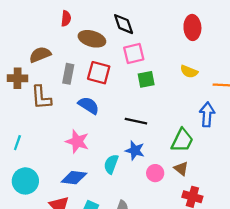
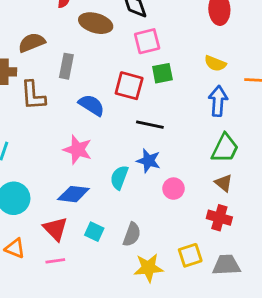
red square: (99, 73) -> (129, 86), moved
blue arrow: (207, 114) -> (218, 101), moved
green trapezoid: (182, 140) -> (225, 148), moved
brown triangle: (181, 169) -> (224, 183), moved

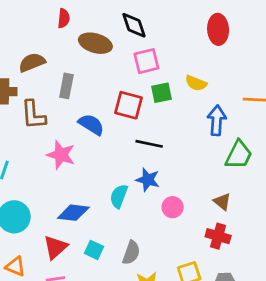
yellow semicircle: (215, 63) -> (196, 83), moved
green trapezoid: (225, 148) -> (239, 155), moved
pink star: (78, 150) -> (61, 155), moved
red triangle: (55, 229) -> (55, 247), turned 32

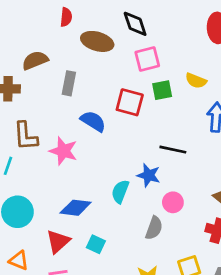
brown L-shape: (33, 115) -> (26, 136), moved
black line: (149, 144) -> (173, 150), moved
gray semicircle: (131, 253) -> (154, 228), moved

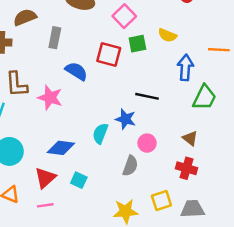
pink square: (147, 59) -> (124, 16), turned -30

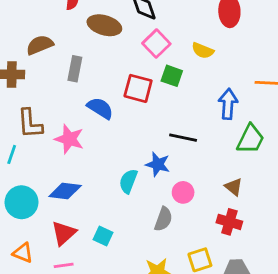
yellow semicircle: (167, 35) -> (203, 51), moved
green square: (137, 44) -> (172, 76), turned 30
blue diamond: (61, 148) -> (65, 191), moved

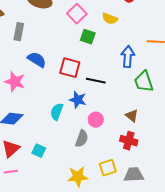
red square: (138, 88) -> (70, 68), moved
green trapezoid: (250, 139) -> (144, 82), turned 135

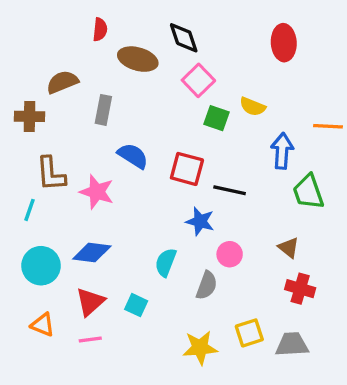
yellow semicircle: (110, 19) -> (253, 107), moved
cyan semicircle: (57, 112) -> (166, 262), moved
red cross: (129, 141) -> (300, 289), moved

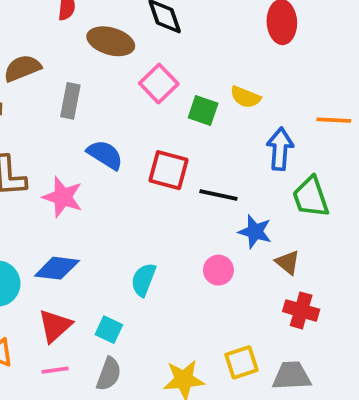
pink square: (198, 80) -> (159, 84), moved
blue star: (200, 221) -> (255, 232), moved
gray semicircle: (207, 285) -> (109, 374), moved

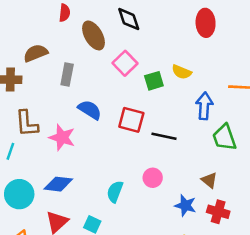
brown ellipse: (111, 41) -> (93, 35), turned 44
green square: (203, 110) -> (154, 81), turned -36
blue star: (255, 232) -> (185, 205), moved
pink circle: (218, 270) -> (153, 178), moved

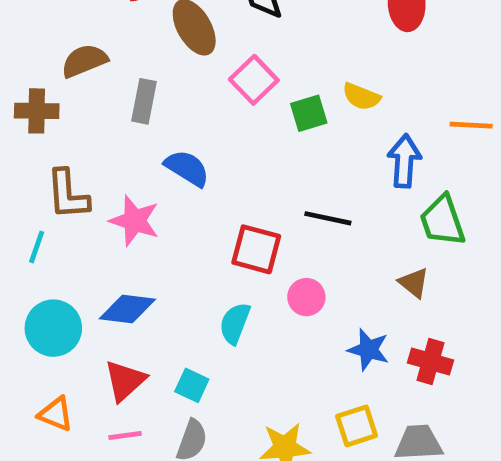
red square: (131, 120) -> (256, 249), moved
brown triangle: (209, 180) -> (414, 283), moved

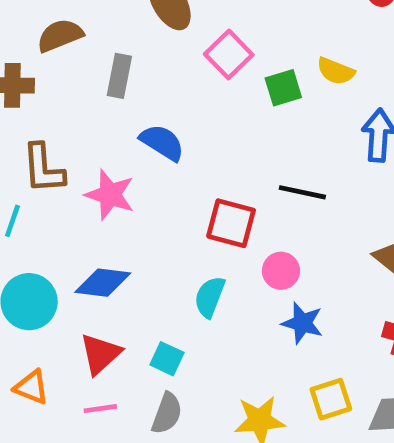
blue star: (368, 350) -> (302, 323), moved

